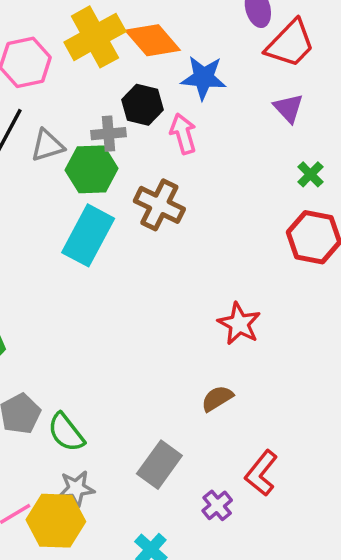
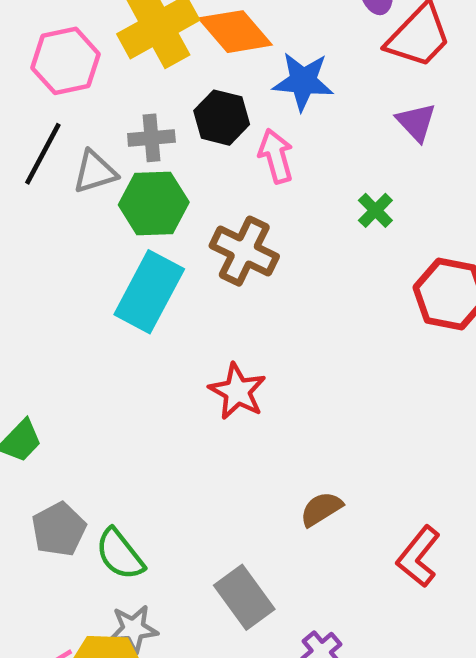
gray cross: (108, 134) -> (151, 138), moved
green cross: (310, 174) -> (375, 210), moved
red star: (239, 324) -> (237, 391), moved
gray rectangle: (159, 465) -> (244, 597), turned -72
red L-shape: (261, 473) -> (418, 556), moved

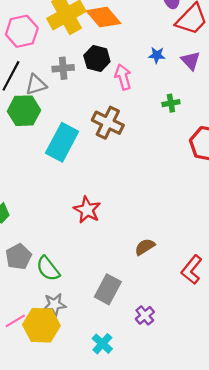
blue star: (303, 81) -> (157, 55), moved, size x0.6
green hexagon: (154, 204) -> (24, 111), moved
green cross: (375, 210) -> (171, 103), turned 35
red star: (237, 391) -> (87, 210), moved
gray rectangle: (244, 597) -> (108, 289), turned 64

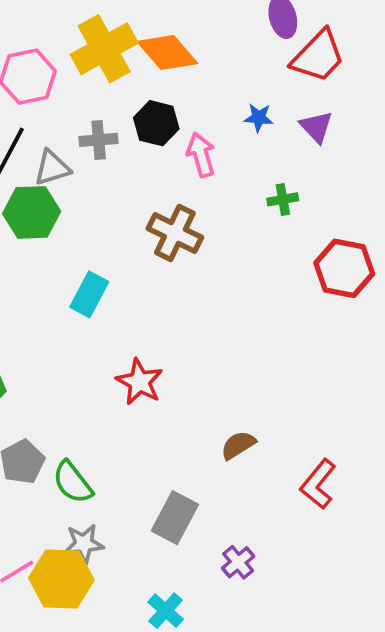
cyan rectangle: (62, 142) -> (89, 294), moved, size x0.7

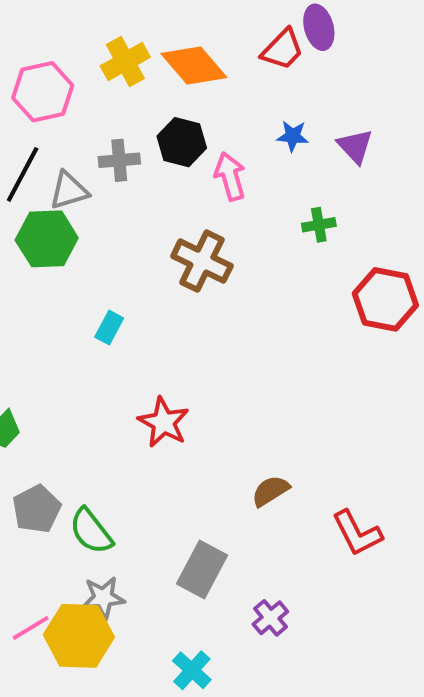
yellow cross: (104, 49) -> (125, 62), size x0.7
red trapezoid: (318, 56) -> (283, 49), moved, size x0.7
cyan rectangle: (89, 294) -> (109, 328), size x0.7
red L-shape: (318, 484) -> (357, 533), turned -66

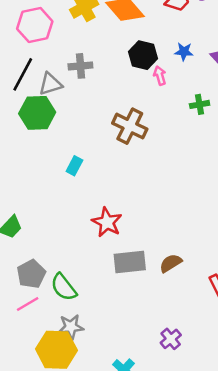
black hexagon: (182, 142) -> (143, 55), moved
pink arrow: (230, 176) -> (160, 76), moved, size x0.7
gray rectangle: (202, 569) -> (130, 262), moved, turned 56
pink line: (31, 628) -> (28, 304), moved

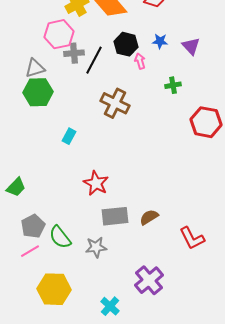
pink hexagon: (35, 25) -> (59, 34), moved
black line: (23, 74) -> (94, 60), moved
gray triangle: (50, 84) -> (35, 68), moved
gray star: (71, 327) -> (96, 247), moved
purple cross: (171, 339) -> (149, 280), size x1.6

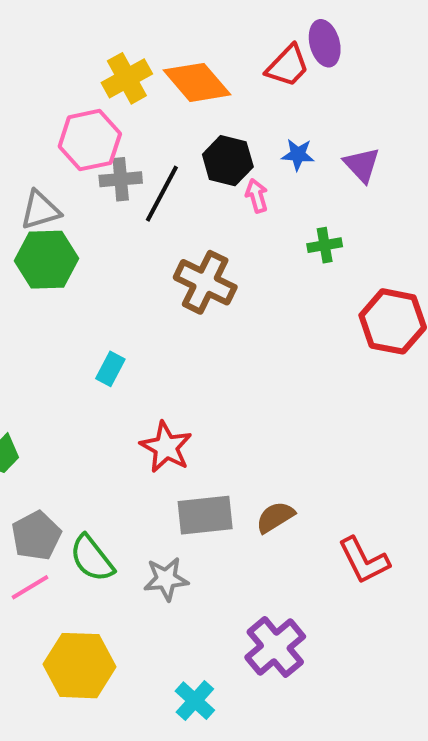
cyan rectangle: (69, 136) -> (110, 369), moved

